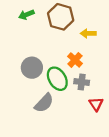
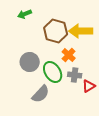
brown hexagon: (61, 17) -> (56, 31), moved
yellow arrow: (88, 33) -> (81, 31), size x1.6
red triangle: (96, 104) -> (89, 86), moved, turned 32

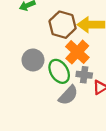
orange cross: (69, 55) -> (77, 52), size x1.5
gray semicircle: (41, 94) -> (68, 95), moved

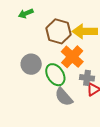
gray cross: (84, 75) -> (87, 78), moved
gray semicircle: (68, 95) -> (64, 97), turned 96

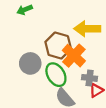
brown hexagon: (59, 31) -> (58, 46), moved

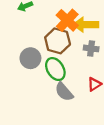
orange cross: (74, 56) -> (67, 20), moved
gray cross: (90, 78) -> (91, 48), moved

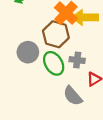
gray cross: (91, 48) -> (77, 60), moved
gray semicircle: (64, 92) -> (73, 96), moved

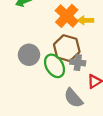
yellow arrow: (85, 17) -> (86, 20), size x0.6
brown hexagon: (56, 34) -> (67, 48), moved

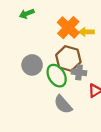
gray semicircle: (73, 98) -> (63, 104), moved

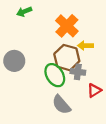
yellow arrow: (86, 32) -> (85, 46), moved
gray circle: (32, 65) -> (14, 61), moved

